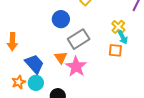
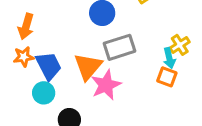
cyan arrow: (123, 37) -> (169, 58), moved
orange triangle: (61, 57) -> (88, 67), size x1.5
orange star: (19, 82) -> (24, 57), moved

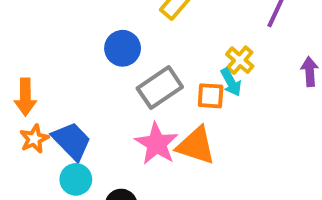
orange triangle: (88, 67) -> (196, 146), moved, turned -36
orange square: (167, 77) -> (211, 96), moved

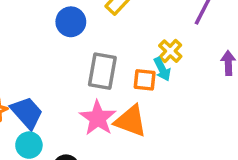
blue circle: (123, 48) -> (71, 22), moved
gray rectangle: (160, 88) -> (102, 71), turned -48

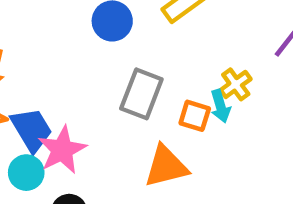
pink star: (98, 118) -> (62, 150), moved
orange triangle: (131, 121) -> (166, 166), turned -45

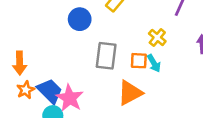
cyan arrow: (220, 106) -> (154, 63), moved

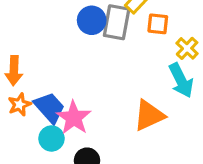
gray rectangle: (106, 56) -> (117, 22), moved
orange square: (139, 61) -> (158, 24), moved
cyan arrow: (154, 63) -> (181, 80), size x1.5

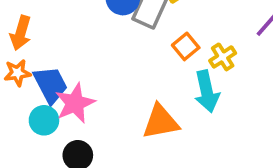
orange square: (158, 24) -> (186, 46), moved, turned 30

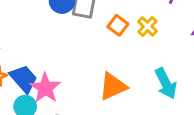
cyan arrow: (207, 91) -> (166, 83), moved

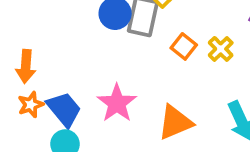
pink star: (45, 88) -> (117, 103), moved

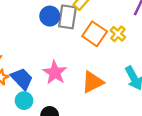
orange square: (184, 46) -> (95, 34), size x1.5

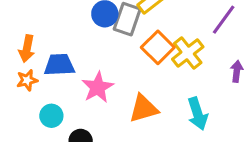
yellow cross: (118, 34) -> (188, 53), size x1.5
blue trapezoid: (22, 79) -> (59, 65), moved, turned -60

